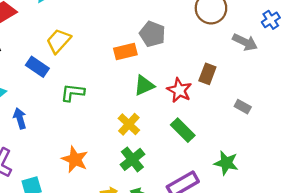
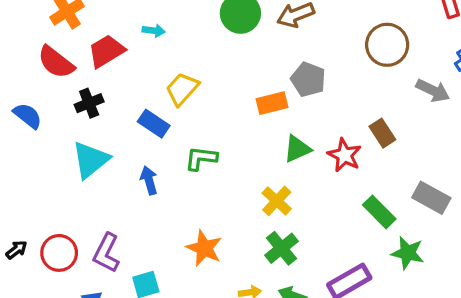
brown rectangle: (207, 74) -> (382, 133), turned -54
gray rectangle: (243, 107) -> (431, 198), moved, size x1.6
blue arrow: (20, 118) -> (149, 180), moved
green rectangle: (183, 130) -> (379, 212), moved

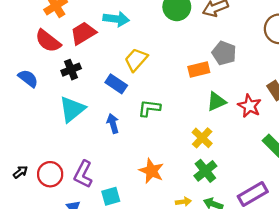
cyan arrow: (154, 31) -> (116, 19), size x1.6

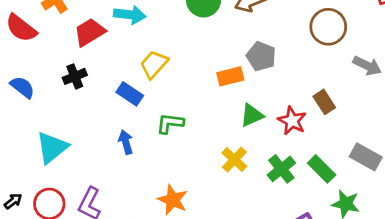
red semicircle: (48, 41) -> (21, 28), moved
cyan triangle: (72, 109) -> (52, 147), moved
green cross: (205, 171) -> (281, 169), moved

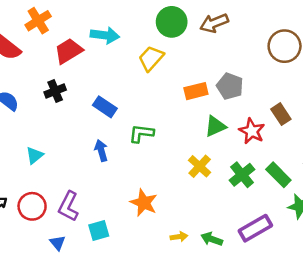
gray pentagon: (261, 56) -> (230, 86), moved
yellow trapezoid: (154, 64) -> (151, 58), moved
cyan triangle: (52, 147) -> (34, 155), size x0.6

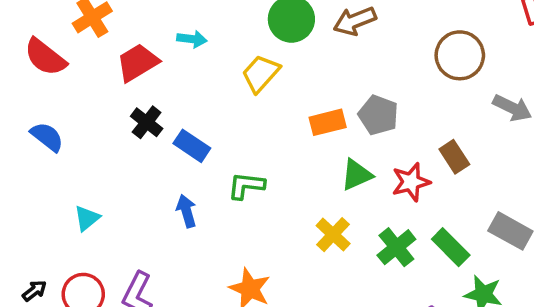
cyan arrow: (105, 35) -> (192, 39), size x0.7
black cross: (55, 91) -> (147, 122), moved, turned -30
red star: (252, 131) -> (411, 182), turned 30

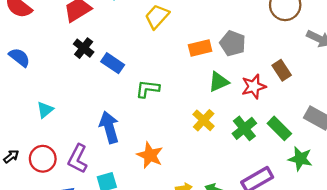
blue arrow: (186, 211) -> (109, 127), moved, size x1.5

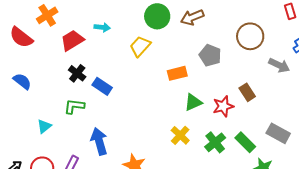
gray pentagon: (233, 43) -> (210, 55), moved
green L-shape: (148, 89) -> (74, 106), moved

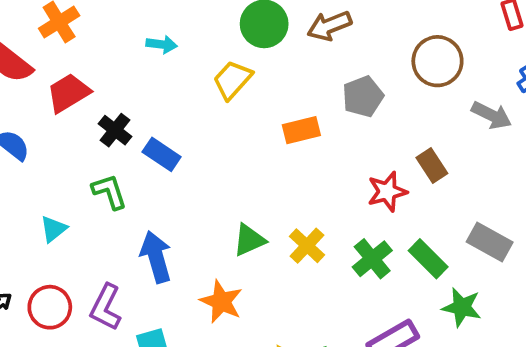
red trapezoid: (72, 40) -> (68, 93), moved
gray pentagon: (210, 55) -> (363, 97), turned 30
green triangle: (193, 102) -> (249, 240), moved
green L-shape: (74, 106) -> (109, 192), turned 65

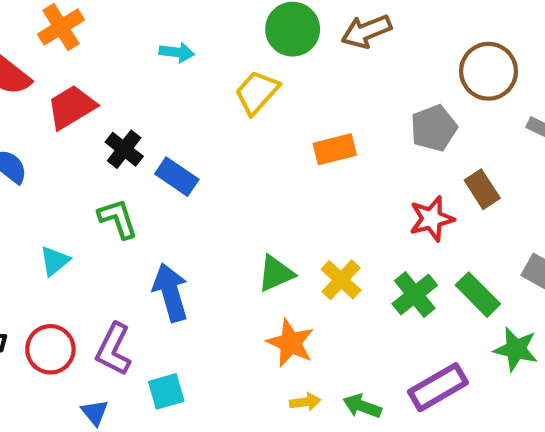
gray pentagon: (363, 97) -> (434, 128), moved
orange star: (221, 302) -> (291, 343), moved

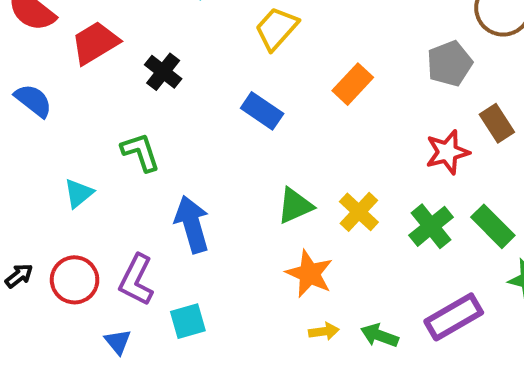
black cross: (124, 149) -> (163, 72), moved
orange rectangle: (335, 149) -> (353, 84), turned -33
blue rectangle: (177, 177) -> (262, 111), moved

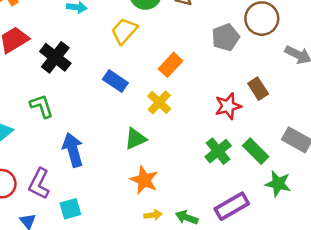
gray pentagon: (450, 64) -> (226, 37), moved
black cross: (163, 72) -> (55, 57), size x1.4
yellow cross: (359, 212) -> (159, 102), moved

